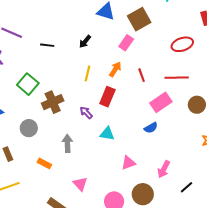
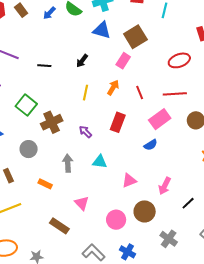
red rectangle: (107, 97) -> (118, 122), moved
cyan triangle: (107, 134) -> (100, 162), moved

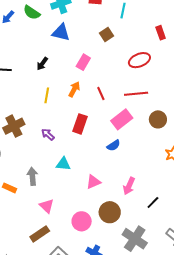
brown square: (135, 37) -> (106, 35), moved, size x0.6
gray arrow: (68, 163) -> (32, 176), moved
brown rectangle: (59, 226) -> (40, 234), moved, turned -66
gray cross: (169, 239) -> (135, 239), size x1.4

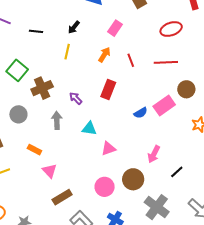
yellow line: (47, 95) -> (67, 52), moved
pink rectangle: (122, 119) -> (164, 105), moved
gray arrow: (32, 176) -> (57, 120), moved
pink triangle: (93, 182) -> (108, 149), moved
pink triangle: (47, 206) -> (50, 171), moved

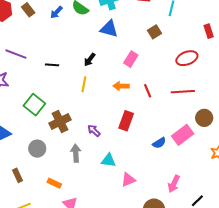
orange arrow: (104, 55) -> (121, 86), turned -119

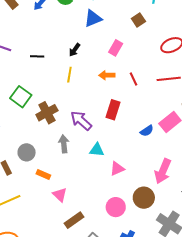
blue triangle: (109, 29) -> (93, 18), turned -36
purple arrow: (94, 131) -> (81, 121), size x1.6
gray circle: (37, 149) -> (27, 152), moved
pink arrow: (174, 184) -> (163, 171), size x1.4

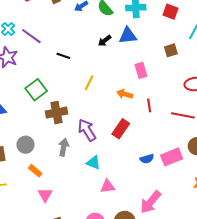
pink rectangle: (116, 48) -> (141, 70), turned -63
black arrow: (75, 50) -> (105, 41), moved

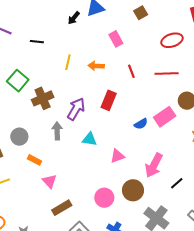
orange arrow: (125, 94) -> (96, 66), moved
purple arrow: (87, 130) -> (76, 109), turned 75
pink triangle: (108, 186) -> (117, 156), moved

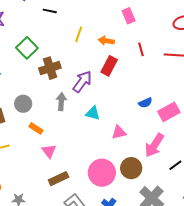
red rectangle: (109, 100) -> (109, 66), moved
pink rectangle: (165, 117) -> (169, 112), moved
pink circle: (104, 198) -> (102, 173), size x1.4

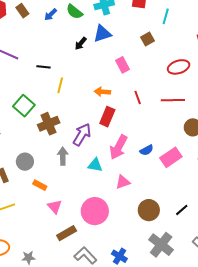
yellow line: (79, 34) -> (60, 85), moved
pink arrow: (154, 145) -> (118, 147), moved
brown circle: (131, 168) -> (149, 210), moved
pink circle: (102, 173) -> (95, 211), moved

